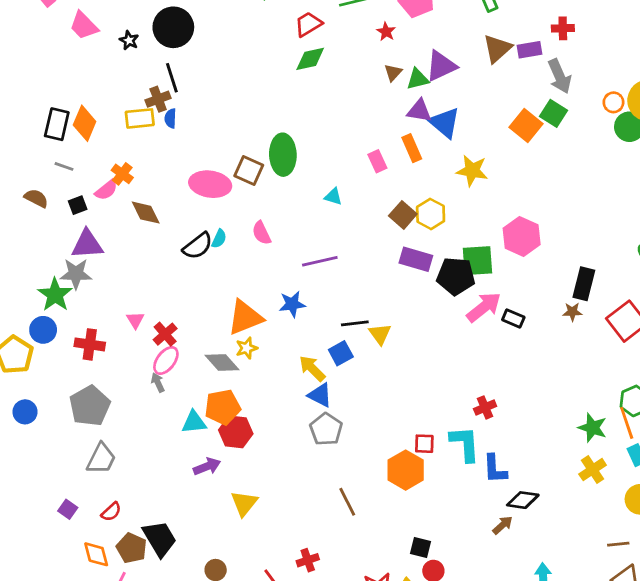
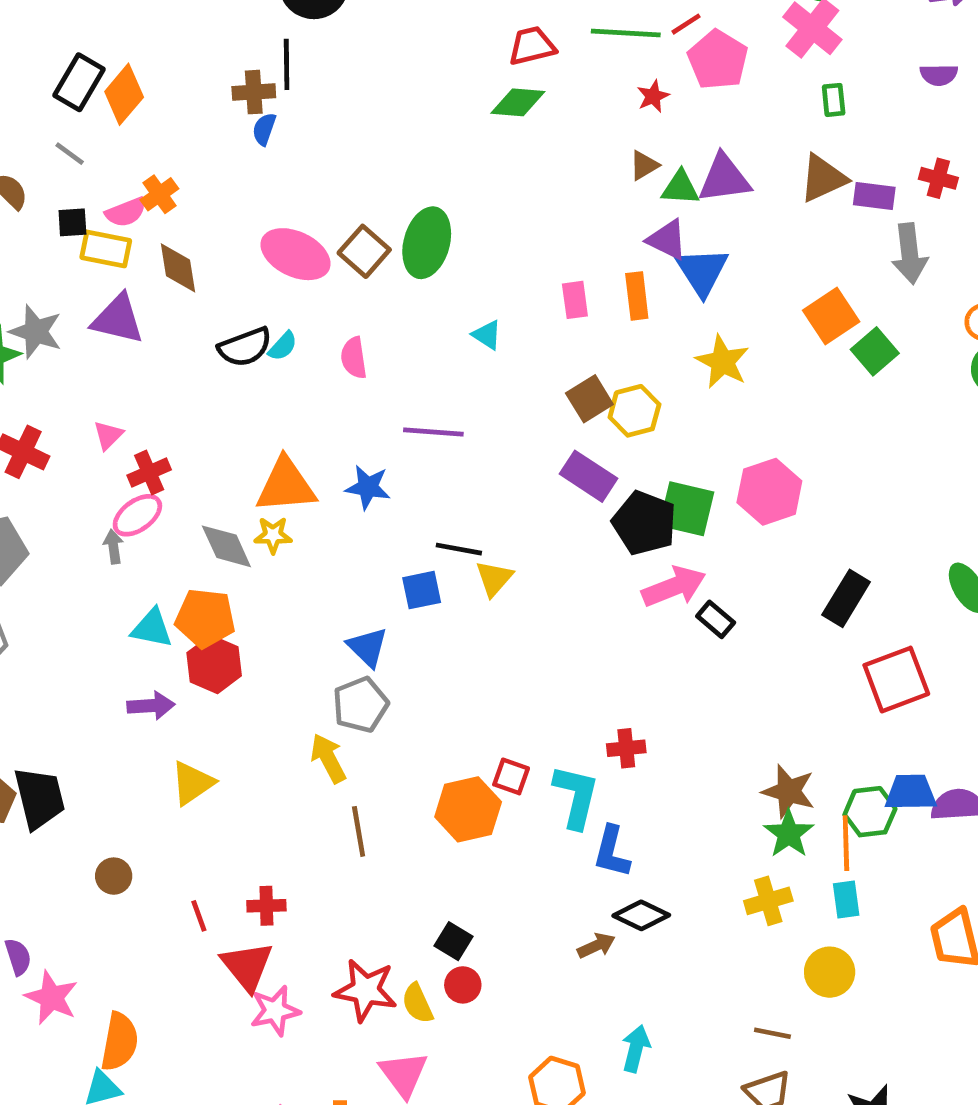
green square: (554, 113) -> (875, 351), moved
yellow rectangle: (140, 118) -> (106, 249), moved
purple triangle: (87, 244) -> (118, 319), moved
brown star: (572, 312) -> (789, 791), moved, size x1.6
yellow arrow: (312, 368) -> (328, 758), moved

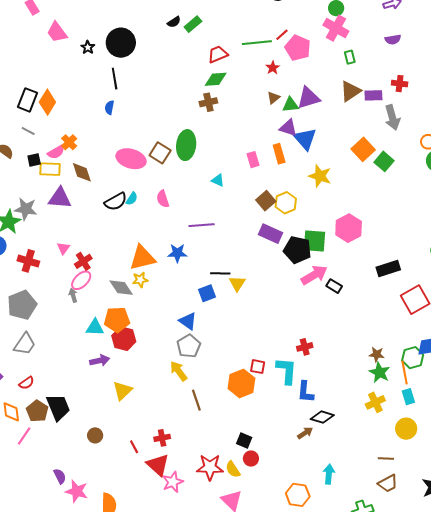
brown cross: (254, 92) -> (208, 102), moved
black rectangle: (846, 598) -> (388, 268), turned 50
brown star: (789, 791) -> (377, 354), size x0.7

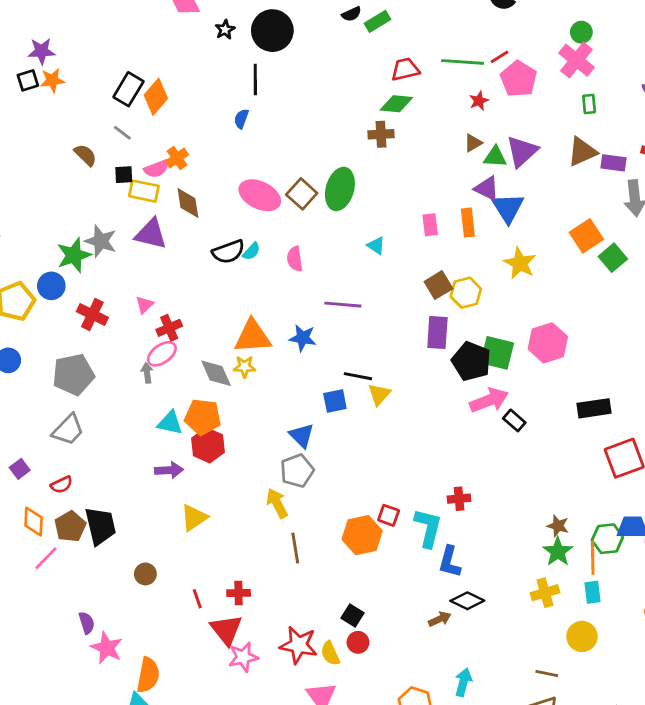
purple triangle: (308, 98) -> (522, 151), turned -35
purple rectangle: (271, 234) -> (437, 332), turned 60

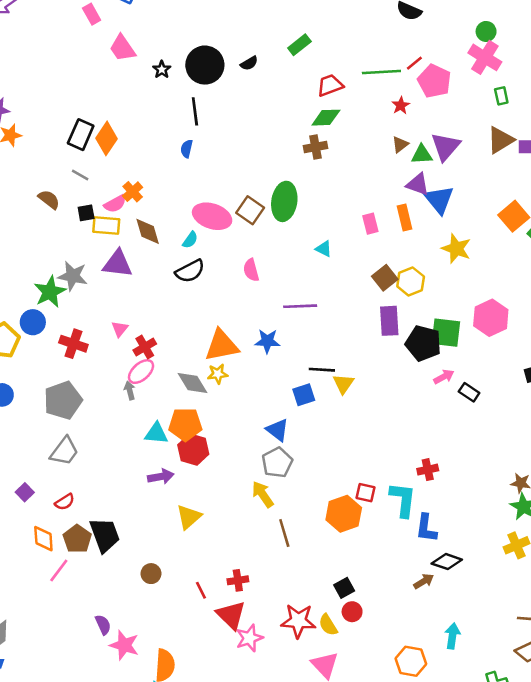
black semicircle: (351, 14) -> (249, 63), moved
cyan semicircle: (251, 251) -> (190, 240), moved
pink arrow: (489, 400) -> (444, 377), size x0.6
black square: (353, 616) -> (344, 588), turned 36

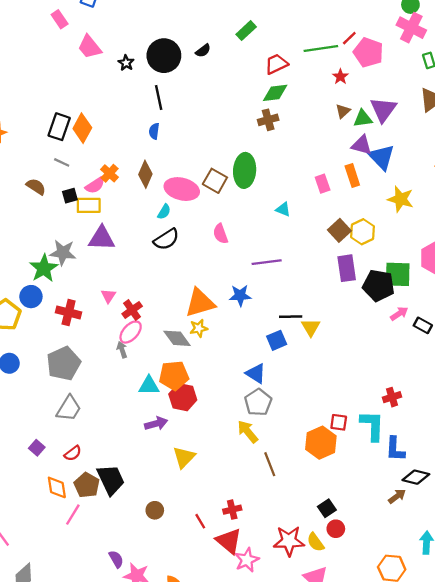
brown diamond: (148, 231) -> (145, 174), moved, turned 44

